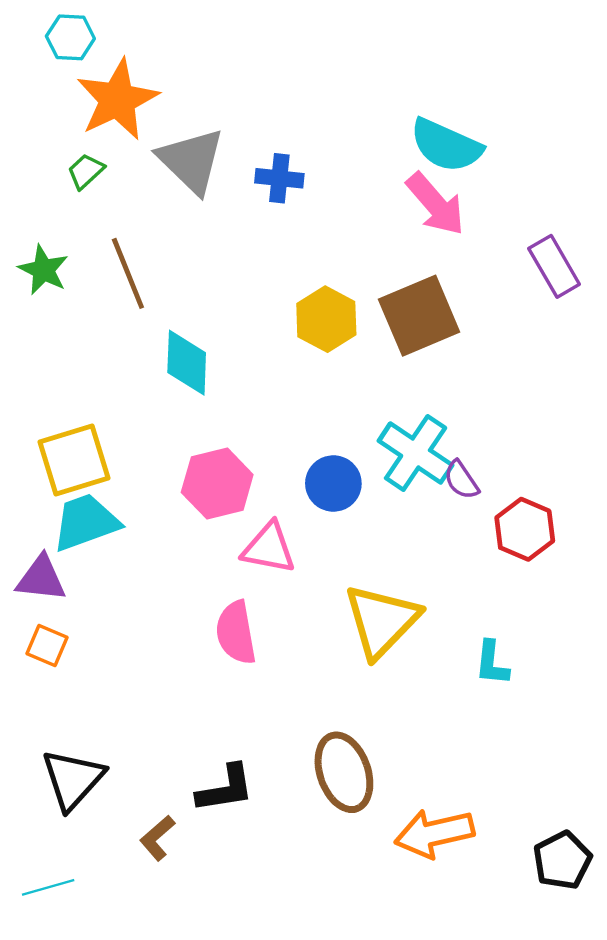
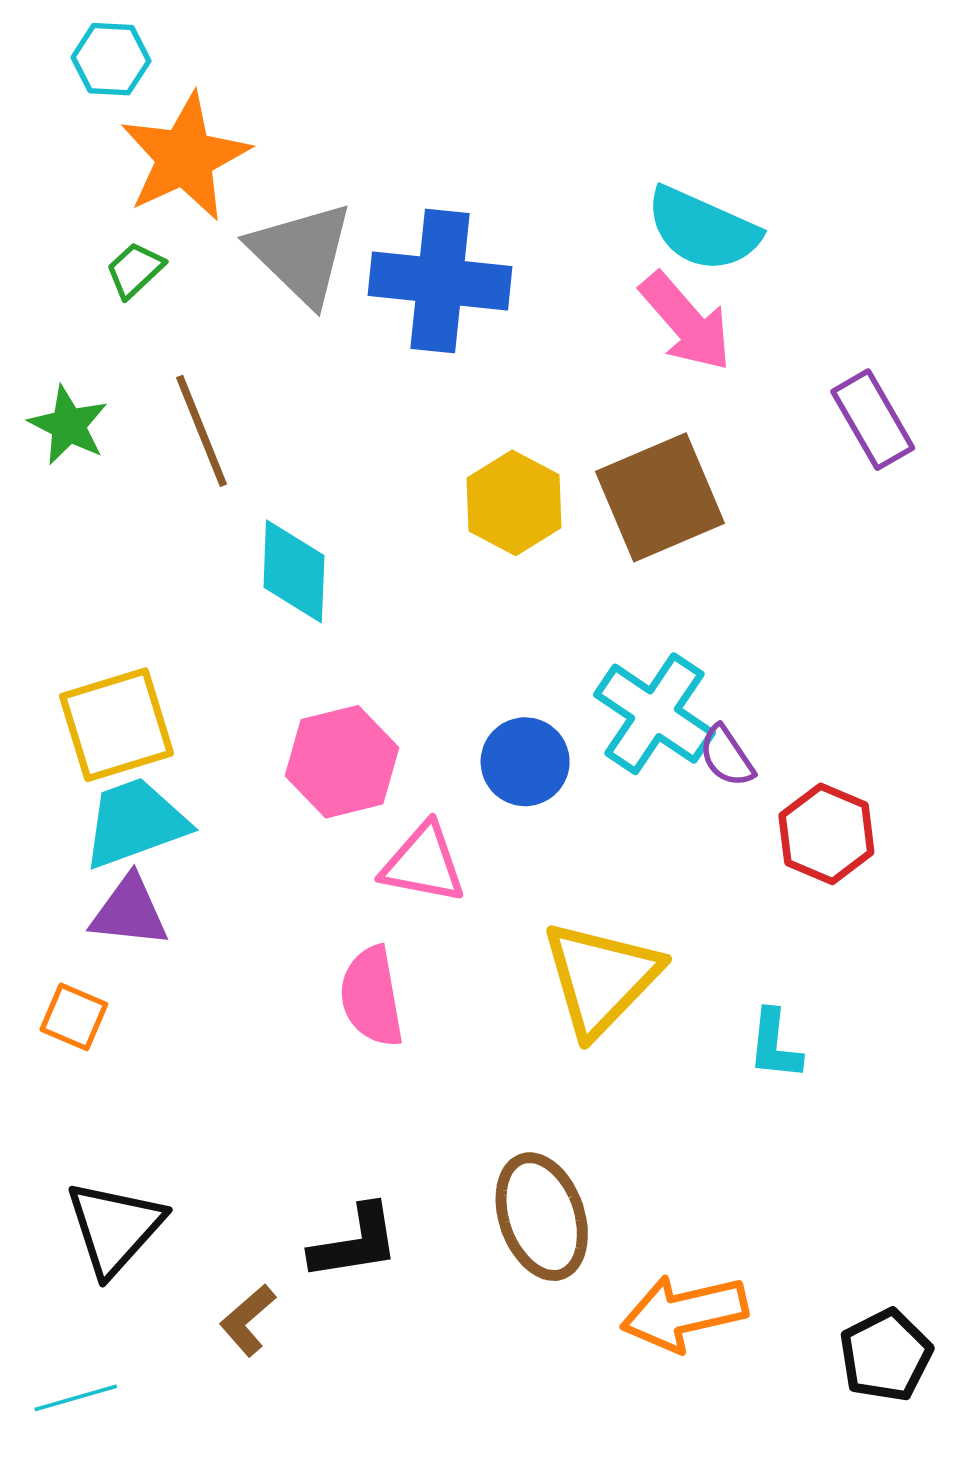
blue cross: (279, 178) -> (440, 281), size x1.8
purple triangle: (41, 579) -> (129, 912), moved

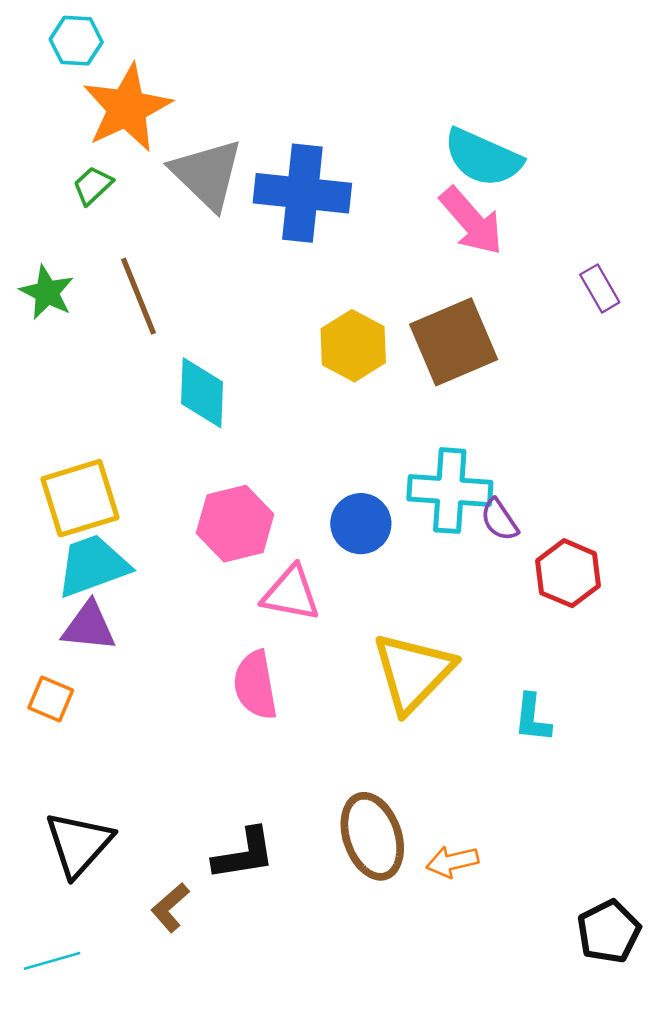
purple rectangle: (873, 420) -> (600, 288), size x0.7
cyan cross: (655, 714) -> (450, 491), turned -30
orange arrow: (684, 1313) -> (452, 862), moved, size x0.6

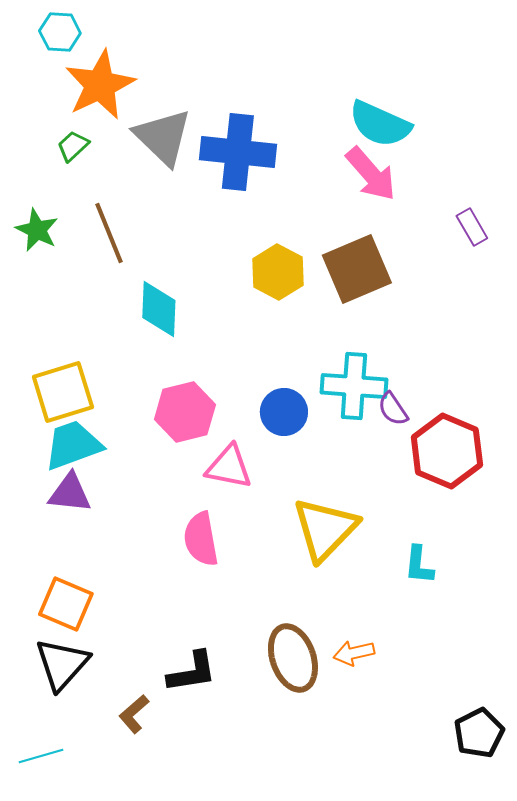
red hexagon: (568, 573) -> (447, 451), size x1.4
orange square: (51, 699) -> (66, 604), moved, size x1.5
orange arrow: (452, 862) -> (354, 653), moved

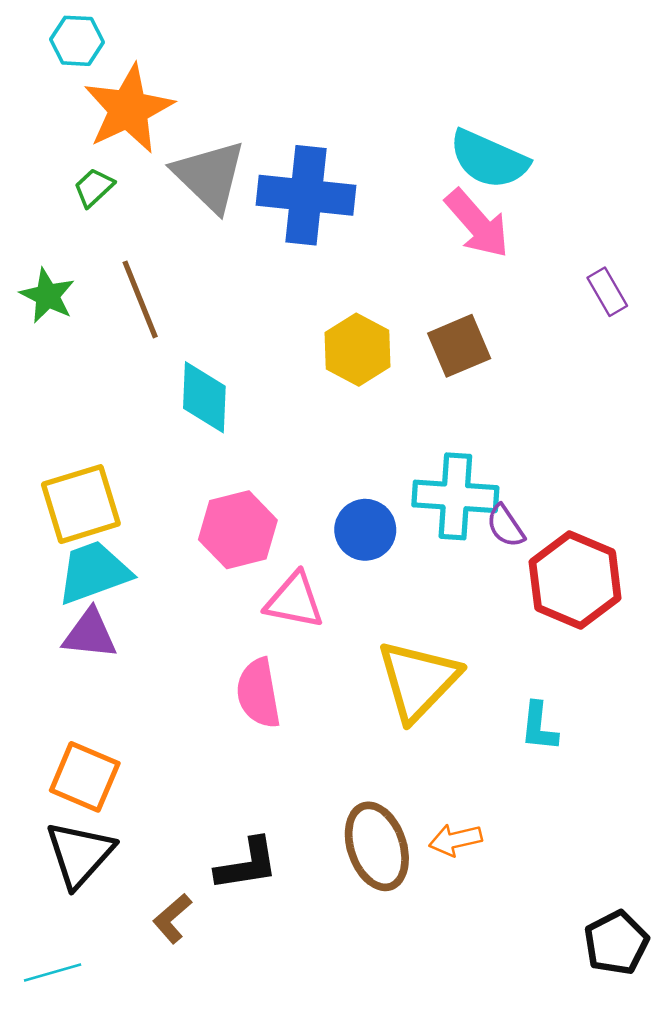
brown square: (357, 269) -> (459, 346), size x0.7

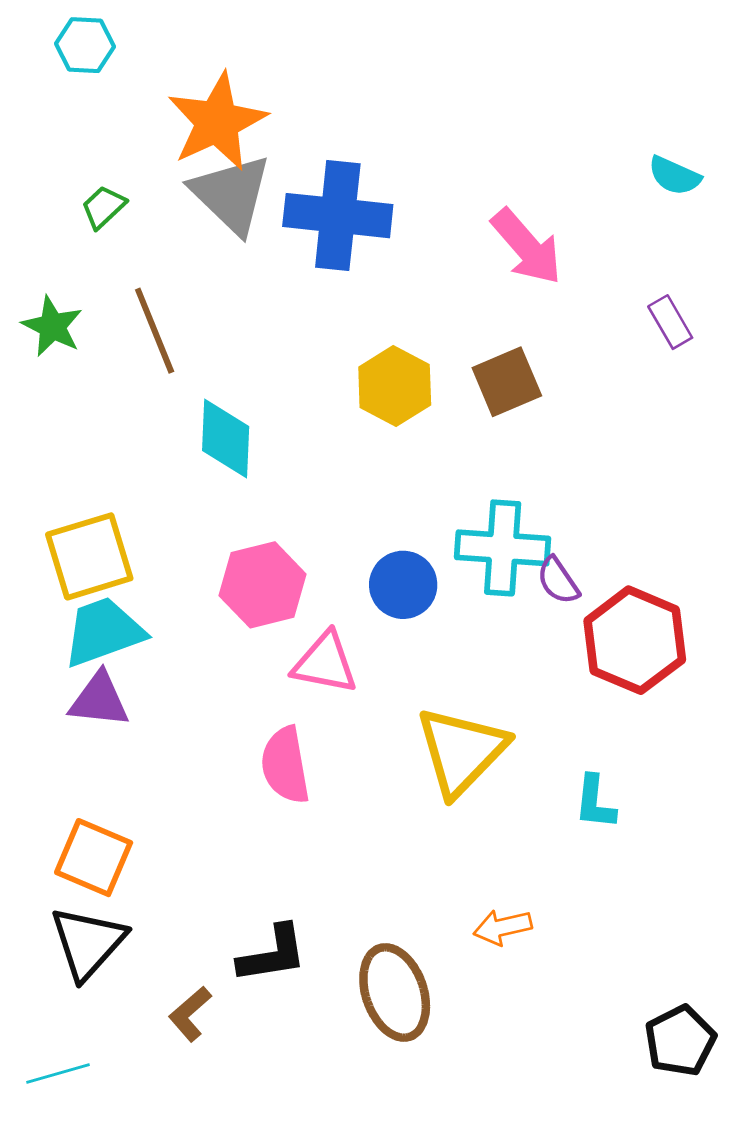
orange star: (128, 109) -> (217, 122), moved
cyan semicircle: (489, 159) -> (674, 176), moved, size x0.6
brown ellipse: (377, 846) -> (395, 992), moved

